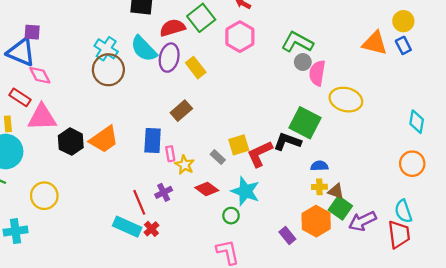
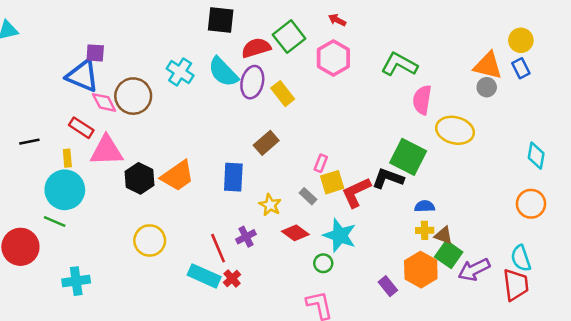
gray circle: (303, 62) -> (487, 87), moved
brown circle: (108, 70) -> (133, 96), moved
pink rectangle: (170, 154) -> (321, 163), moved, turned 32
yellow circle: (44, 196) -> (150, 240), moved

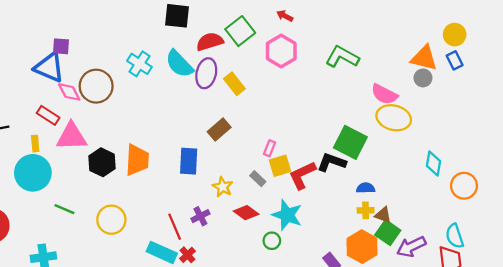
pink semicircle: (422, 100) -> (384, 94), moved, turned -72
cyan diamond: (536, 156) -> (434, 163), moved
orange trapezoid: (178, 176) -> (137, 160), turned -52
green line: (55, 221) -> (64, 209), moved

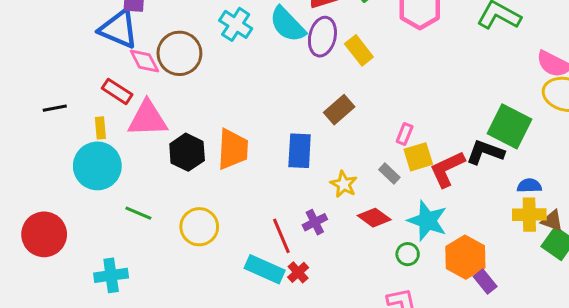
yellow cross: (366, 210) -> (529, 215), size x1.5
orange hexagon: (362, 247) -> (465, 257), moved

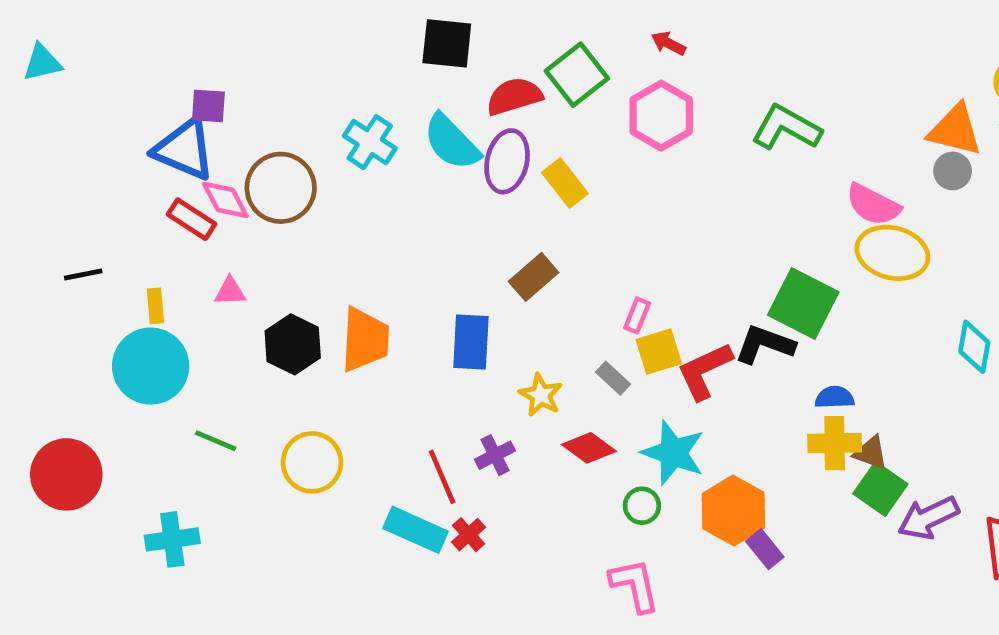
red rectangle: (117, 91) -> (192, 219), moved
pink triangle: (148, 119) -> (230, 291), size x0.5

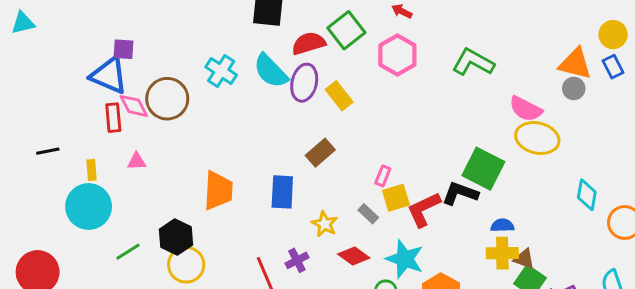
red rectangle: (192, 219) -> (113, 118), turned 52
black hexagon: (293, 344) -> (176, 237), moved
green line: (216, 441) -> (128, 252), turned -55

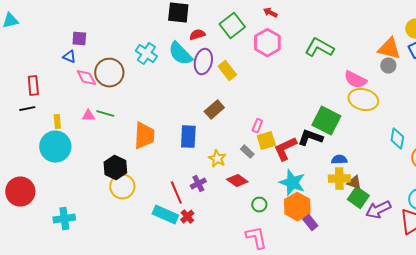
red semicircle: (309, 43) -> (197, 35), moved, size x0.7
blue triangle: (109, 75) -> (69, 57), size x0.5
red rectangle: (113, 118) -> (33, 86), moved
green line: (128, 252) -> (105, 114), moved, turned 48
cyan star: (405, 259) -> (292, 183), moved

